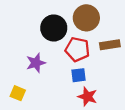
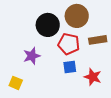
red star: (87, 97) -> (93, 77), moved

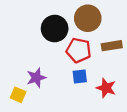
purple star: (32, 56) -> (36, 78), moved

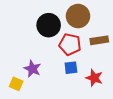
purple star: (36, 78) -> (32, 69), turned -30

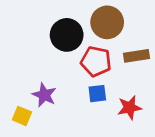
red star: (94, 78) -> (129, 108), turned -30

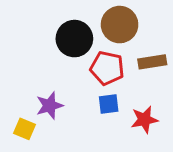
purple star: (44, 95) -> (49, 106), turned 30

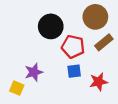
brown circle: (120, 25) -> (95, 17), moved
brown rectangle: (152, 62) -> (104, 42), turned -30

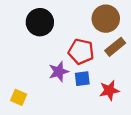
black circle: (51, 26) -> (40, 22), moved
purple star: (34, 72) -> (59, 72), moved

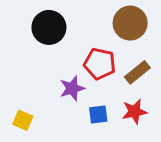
brown rectangle: (115, 47) -> (137, 72), moved
blue square: (82, 79) -> (98, 114), moved

